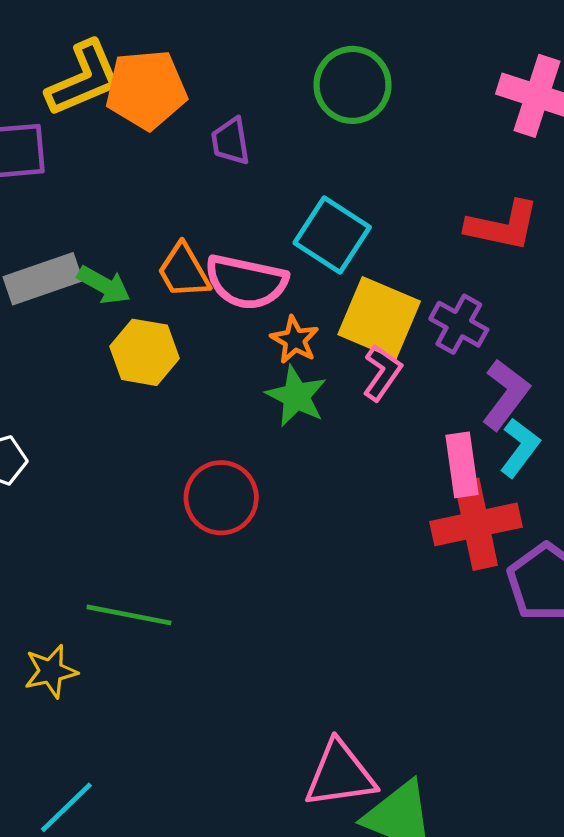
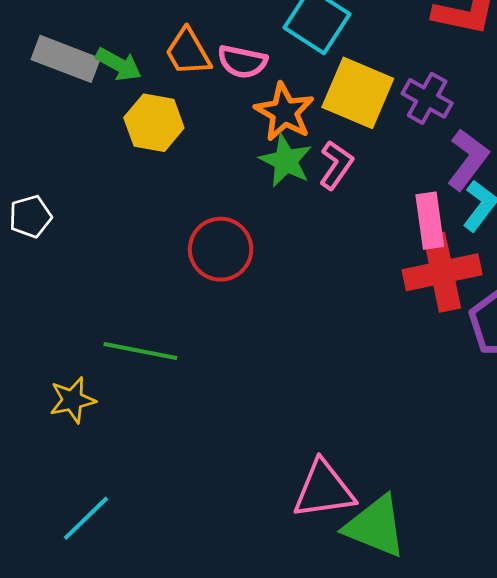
gray rectangle: (43, 279) -> (66, 59), turned 40
pink semicircle: (246, 282) -> (242, 62), size x0.7
orange star: (295, 340) -> (284, 112), size x1.4
pink L-shape: (382, 373) -> (336, 165), moved

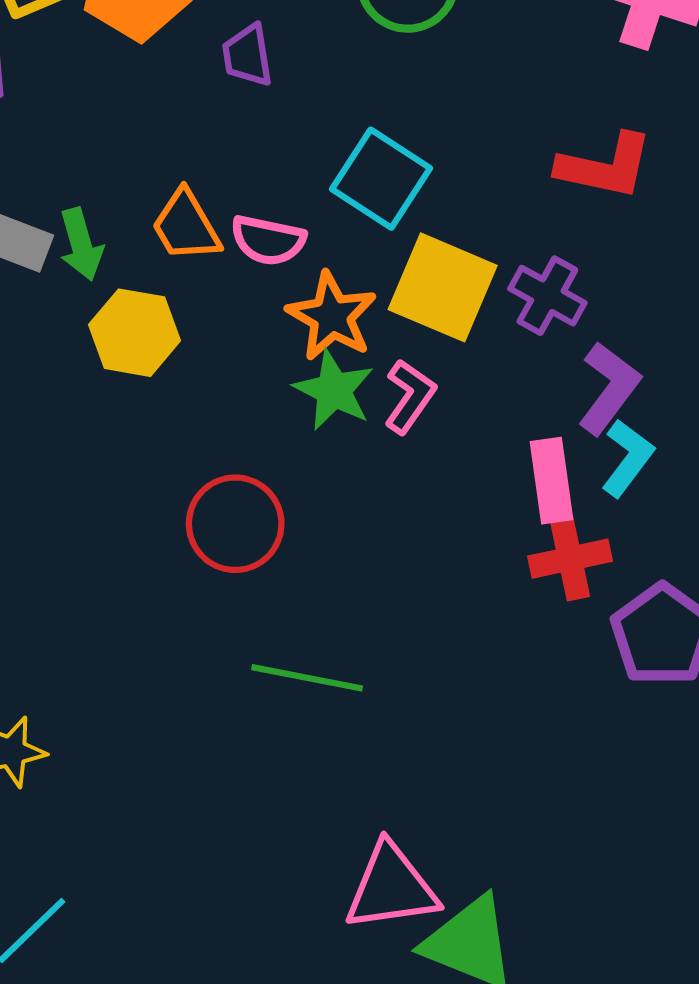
green arrow: (119, 64) -> (81, 244), turned 45
red cross: (442, 272) -> (570, 559), size x0.7
green line: (140, 351) -> (307, 678), moved

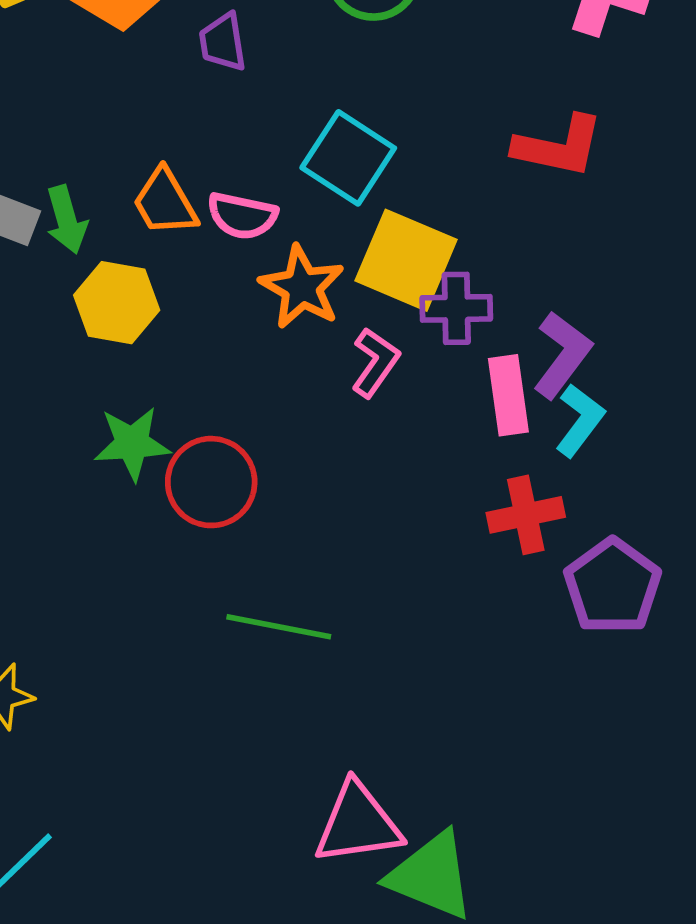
purple cross: (547, 296) -> (456, 308), moved, turned -30
green star: (334, 390) -> (132, 443), moved, turned -30
pink rectangle: (552, 481) -> (508, 395), moved

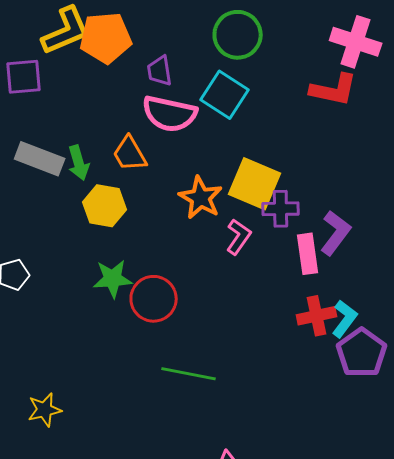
red L-shape: (559, 146) -> (334, 90), moved
cyan square: (348, 158) -> (225, 95), moved
pink semicircle: (242, 216) -> (170, 114), moved, size x1.5
cyan L-shape: (580, 420) -> (345, 319), moved

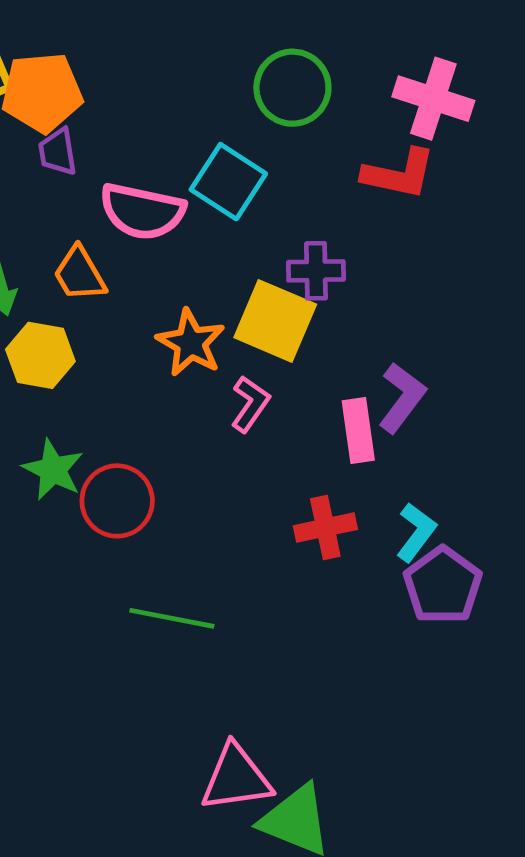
green circle: (238, 35) -> (292, 88), moved
purple trapezoid: (160, 71) -> (58, 152), moved
purple cross: (281, 209) -> (316, 271), moved
green star: (113, 279) -> (53, 470), turned 30
red cross: (317, 316) -> (325, 528), moved

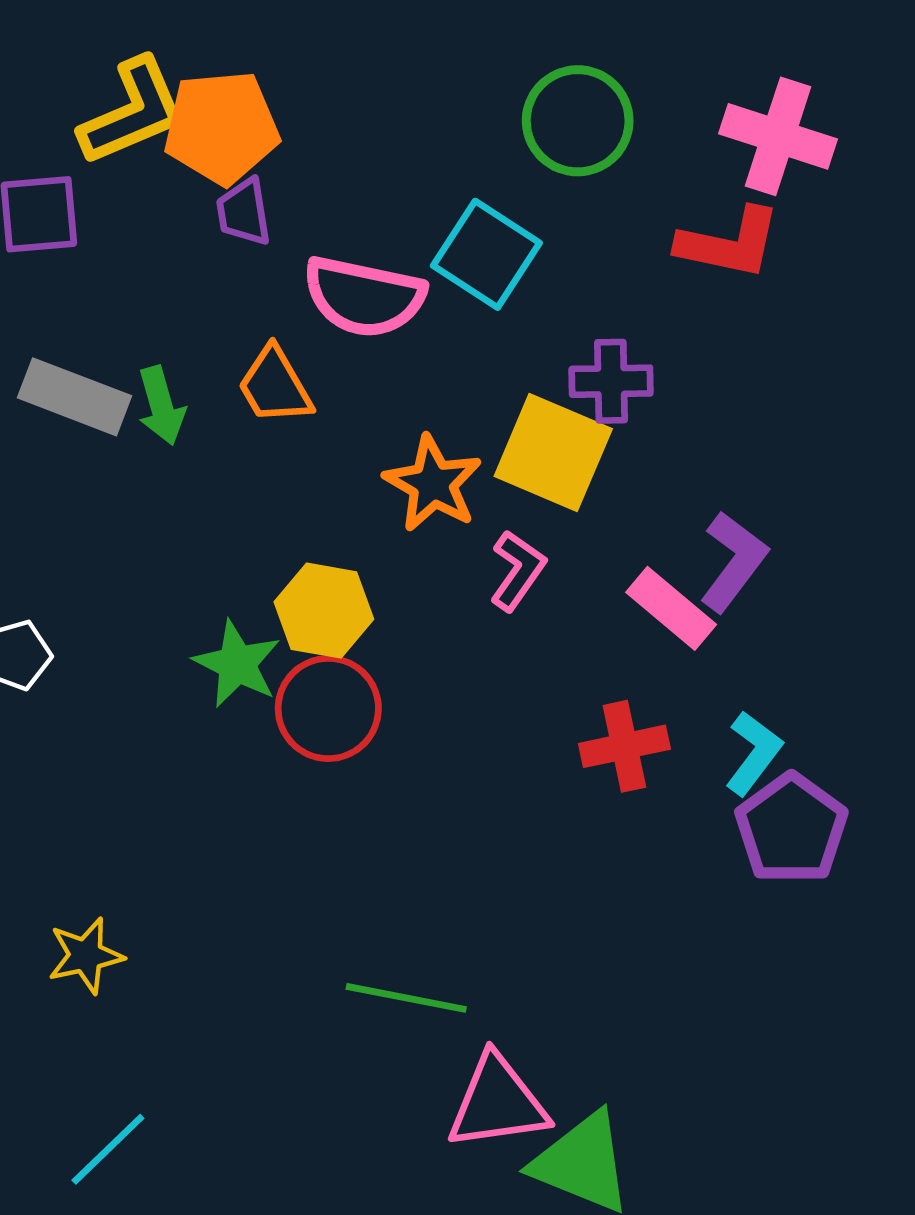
yellow hexagon: (40, 355) -> (324, 611), moved
pink rectangle: (358, 430) -> (671, 608), turned -42
green line: (172, 618) -> (406, 998), moved

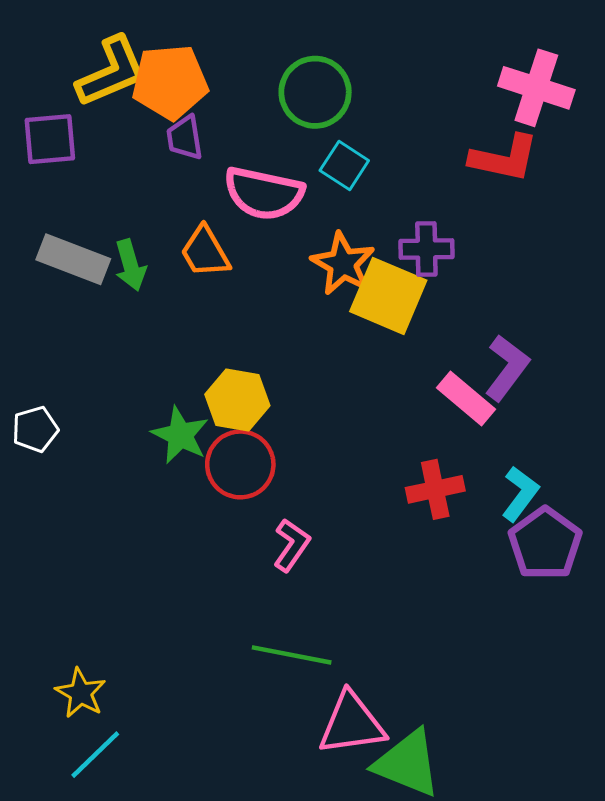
green circle: (578, 121) -> (315, 92), moved
cyan square: (486, 254) -> (344, 165), size x0.7
orange star: (433, 484) -> (343, 264), moved
pink L-shape: (518, 570) -> (292, 545), moved
yellow star: (86, 956) -> (81, 693), moved, turned -30

